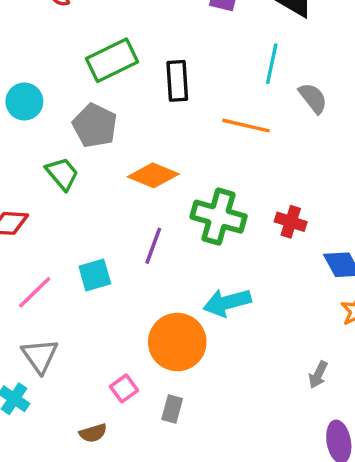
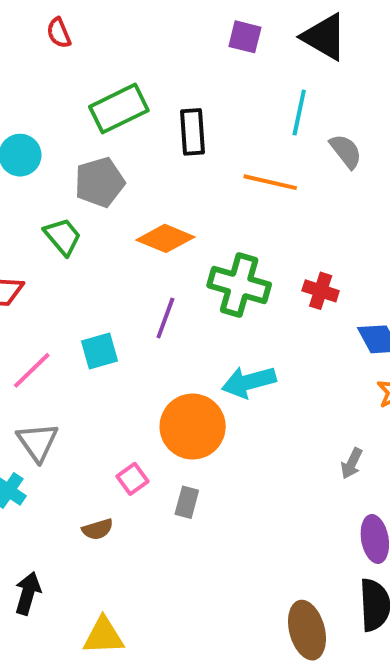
gray pentagon: (95, 126) -> (100, 182), turned 30

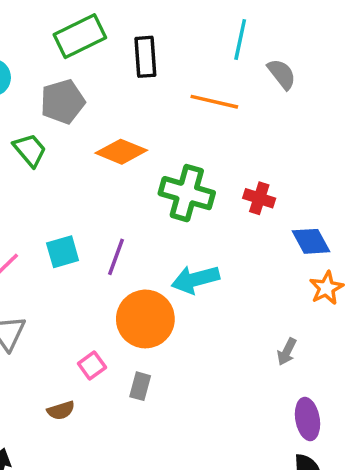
purple line: (165, 318) -> (116, 257), moved

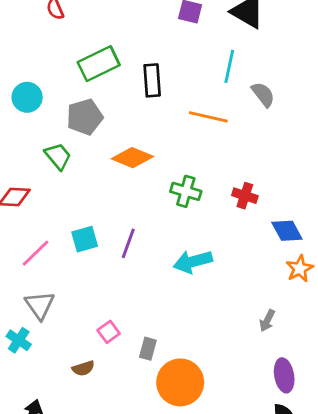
green cross: (187, 193) -> (186, 191), size x0.7
orange circle: (145, 319) -> (180, 382), moved

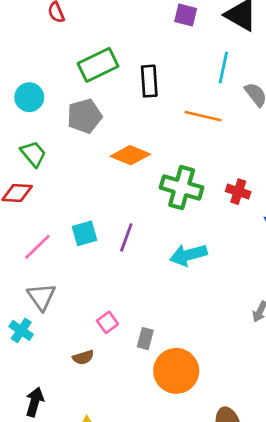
green trapezoid: (58, 156) -> (33, 154), moved
green cross: (186, 191) -> (182, 188), size x1.4

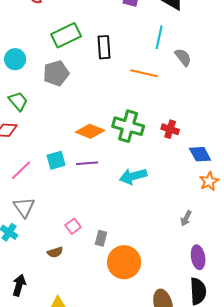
orange diamond: (130, 155) -> (90, 131), moved
purple line: (126, 237) -> (87, 163), turned 65

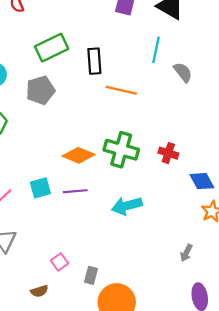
orange line: (144, 73) -> (121, 90), moved

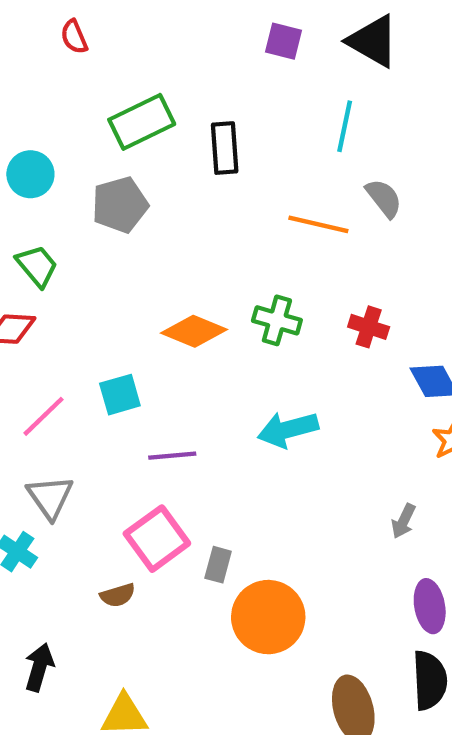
gray semicircle: (183, 72) -> (384, 198), moved
orange line: (121, 90) -> (318, 224), moved
green cross: (121, 150) -> (277, 320), size x0.7
purple line: (75, 191) -> (172, 456), moved
pink square: (59, 262) -> (157, 539), size x1.8

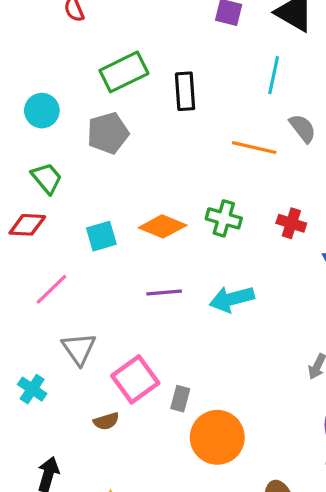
cyan square: (120, 395) -> (101, 236), moved
purple line: (172, 456) -> (164, 292), moved
gray triangle: (50, 497) -> (79, 349), moved

